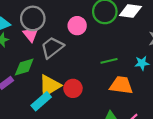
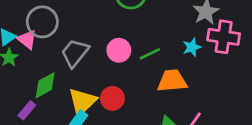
pink circle: (77, 26) -> (119, 50), moved
pink triangle: (31, 34) -> (27, 40), moved

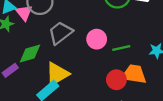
red circle: (112, 98) -> (116, 80), moved

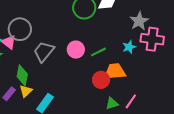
green diamond: (30, 53) -> (22, 75), turned -50
yellow triangle: (57, 74) -> (26, 91), moved, size x0.6

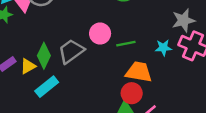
gray trapezoid: (44, 52) -> (71, 51), moved
green diamond: (22, 75) -> (44, 56), moved
red circle: (101, 80) -> (132, 93), moved

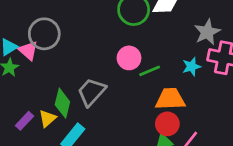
pink circle: (100, 34) -> (129, 58), moved

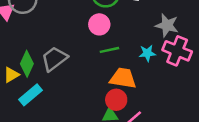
gray star: (207, 32) -> (167, 25), turned 30
pink circle: (129, 58) -> (99, 24), moved

